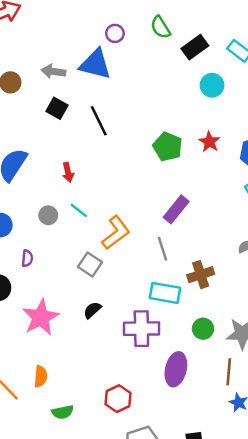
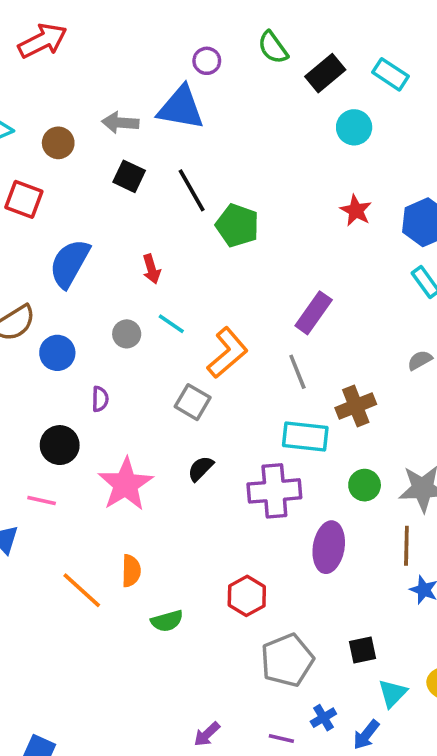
green pentagon: (168, 147) -> (237, 225), moved

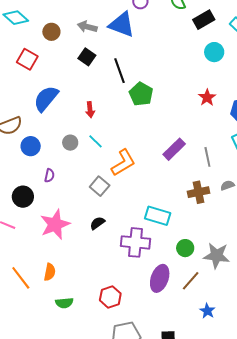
gray line: (297, 372) -> (207, 157), moved
brown cross: (356, 406) -> (198, 192), moved
brown line: (406, 546) -> (191, 281), moved, turned 30

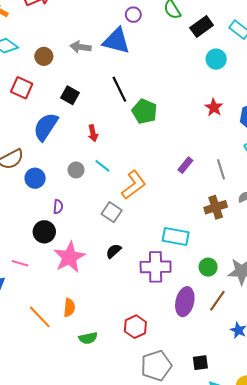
black square: (87, 57) -> (70, 95), moved
purple rectangle: (174, 149) -> (185, 165), size x0.7
black circle: (23, 197) -> (44, 232), moved

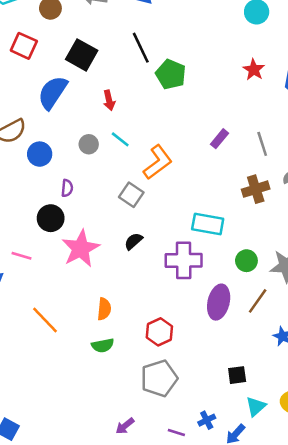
black square: (70, 95) -> (82, 55), size x1.4
orange semicircle: (69, 308) -> (104, 309), moved
gray pentagon: (156, 366) -> (159, 378), moved

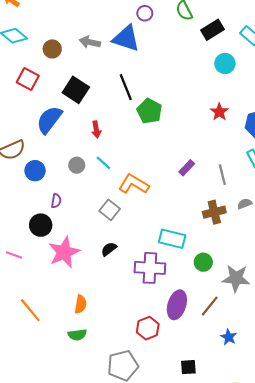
orange L-shape: (158, 162) -> (134, 184), turned -116
green circle: (246, 261) -> (203, 262), moved
red hexagon: (159, 332) -> (148, 328), moved

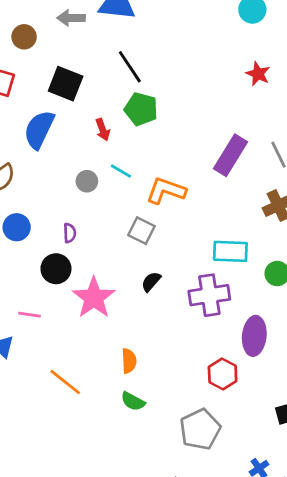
green pentagon: (149, 111) -> (141, 109), moved
purple rectangle: (187, 168) -> (231, 155), size x1.8
blue circle: (35, 171) -> (17, 227), moved
green semicircle: (77, 335) -> (133, 401), turned 48

